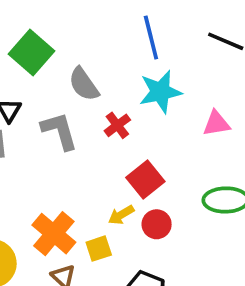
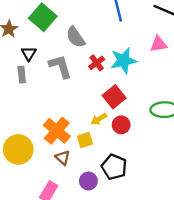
cyan star: (160, 92) -> (123, 61), moved
pink triangle: (216, 123) -> (159, 44), moved

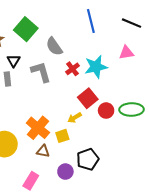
red circle: (121, 125) -> (106, 111), moved
brown triangle: (63, 158) -> (43, 151), turned -32
black pentagon: (114, 167) -> (88, 159), turned 30

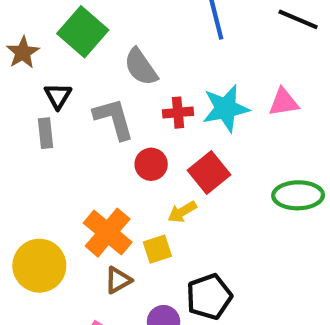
pink triangle: (126, 53) -> (284, 102), moved
red cross: (73, 69) -> (178, 113), turned 32
red circle: (106, 111) -> (151, 164), moved
brown triangle: (43, 151) -> (118, 280), turned -40

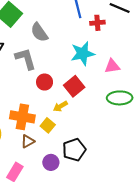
pink triangle: (284, 102) -> (112, 66), moved
red cross: (178, 113) -> (97, 23), moved
orange cross: (108, 233) -> (22, 117), turned -30
yellow square: (157, 249) -> (48, 125), turned -32

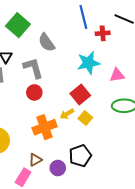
red circle: (45, 82) -> (34, 92), moved
orange cross: (22, 117) -> (45, 127), moved, turned -30
yellow square: (48, 125) -> (85, 118), moved
brown triangle: (28, 141) -> (35, 160), moved

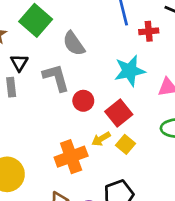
red circle: (34, 92) -> (83, 101), moved

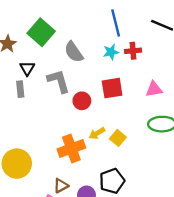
red cross: (149, 31) -> (133, 51), moved
cyan star: (130, 71) -> (111, 52), moved, size x0.6
red square: (119, 113) -> (112, 88), moved, turned 30

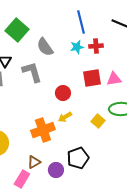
red square: (112, 88) -> (92, 78), moved
red circle: (82, 101) -> (63, 93), moved
yellow square: (118, 138) -> (98, 121), moved

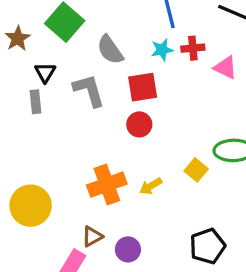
red square: (92, 78) -> (143, 87), moved
pink triangle: (114, 79) -> (225, 68), moved, turned 35
yellow arrow: (65, 117) -> (151, 186), moved
black pentagon: (78, 158) -> (207, 246), moved

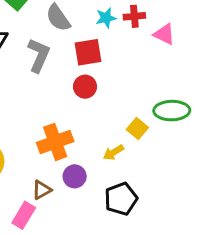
gray L-shape: (89, 90) -> (39, 55), turned 40
yellow arrow: (151, 186) -> (113, 152), moved
black pentagon: (207, 246) -> (121, 199), moved
purple circle: (128, 249) -> (75, 176), moved

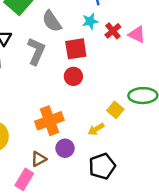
red cross: (134, 16) -> (113, 31), moved, turned -35

